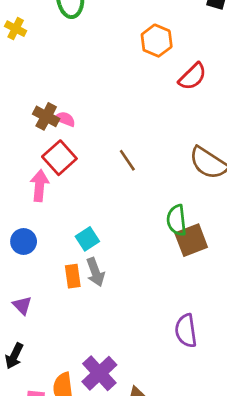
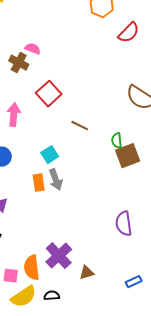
pink semicircle: (65, 119) -> (33, 49), moved
red square: (59, 158) -> (49, 94), moved
brown line: (127, 160) -> (80, 126), moved, turned -30
green semicircle: (177, 220) -> (117, 141), size x0.7

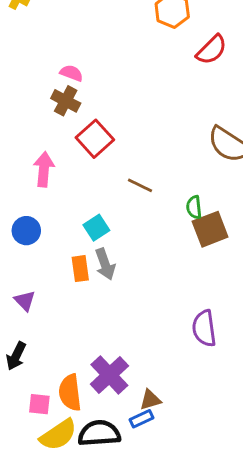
brown cross: (19, 63) -> (66, 101), moved
blue rectangle: (134, 282) -> (142, 419), moved
black semicircle: (52, 296) -> (99, 433), size x1.8

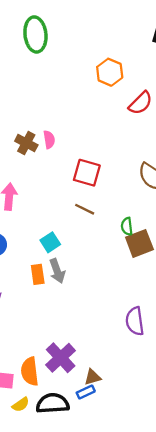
pink semicircle: (71, 73) -> (49, 140), moved, turned 60
red square: (95, 139) -> (87, 173), moved, turned -32
yellow semicircle: (58, 435) -> (21, 405), size x0.6

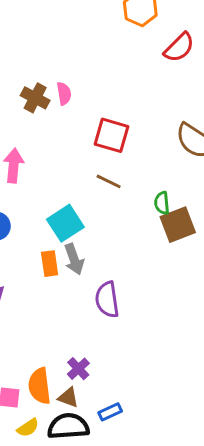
cyan square: (50, 242) -> (65, 223), size x1.4
purple semicircle: (135, 321) -> (107, 300), moved
purple cross: (61, 358) -> (78, 369), size x0.6
brown triangle: (93, 377) -> (68, 397), moved, turned 36

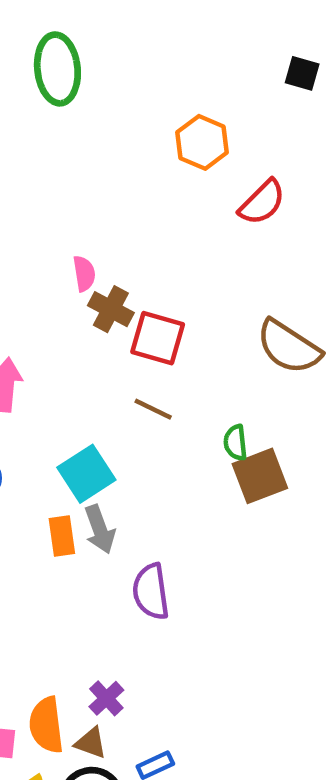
brown cross: (35, 98) -> (111, 309), moved

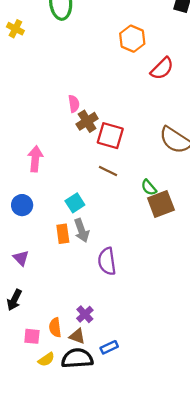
brown cross: (111, 309) -> (87, 121), turned 30
green semicircle: (235, 443) -> (149, 187), turned -35
cyan square: (86, 474) -> (75, 203), size x0.7
orange semicircle: (46, 725) -> (55, 327), size x0.7

